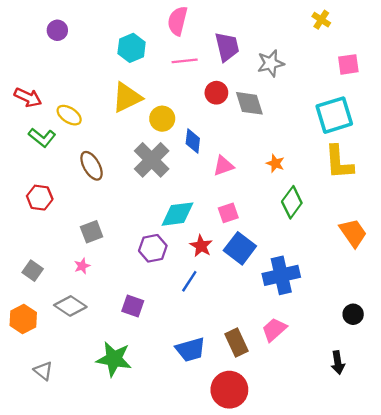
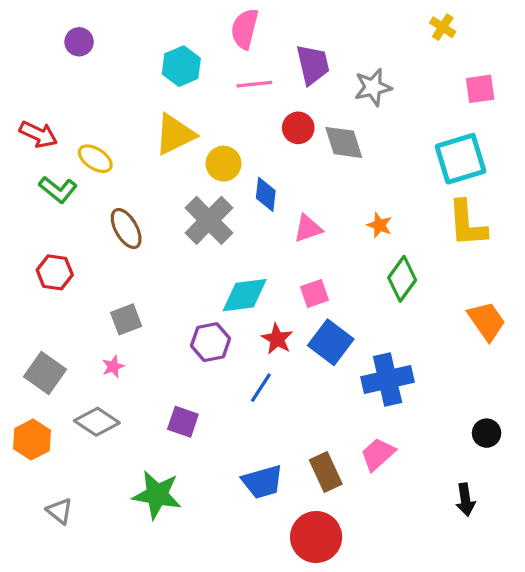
gray square: (33, 271) -> (45, 373), size x1.4

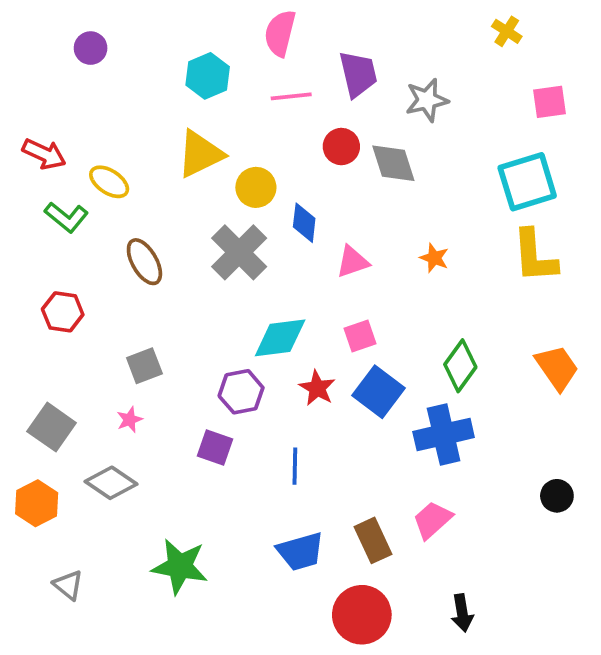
green diamond: (402, 279) -> (460, 366), moved
blue line: (261, 388) -> (295, 466), moved, turned -32
purple square: (183, 422) -> (215, 448), moved
black arrow: (465, 500) -> (462, 613), moved

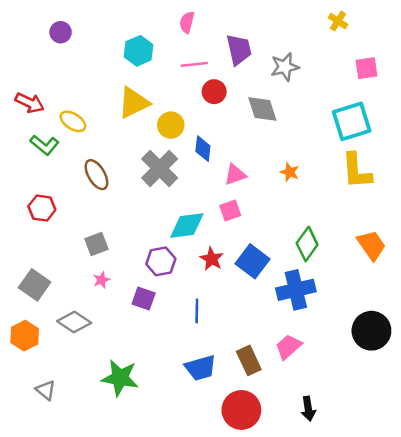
pink semicircle: (280, 33) -> (187, 22), size x0.7
red circle: (341, 147) -> (214, 92), moved
pink square: (360, 336) -> (230, 211), moved
pink star: (130, 420) -> (101, 280), moved
black circle: (557, 496) -> (371, 331), size x1.8

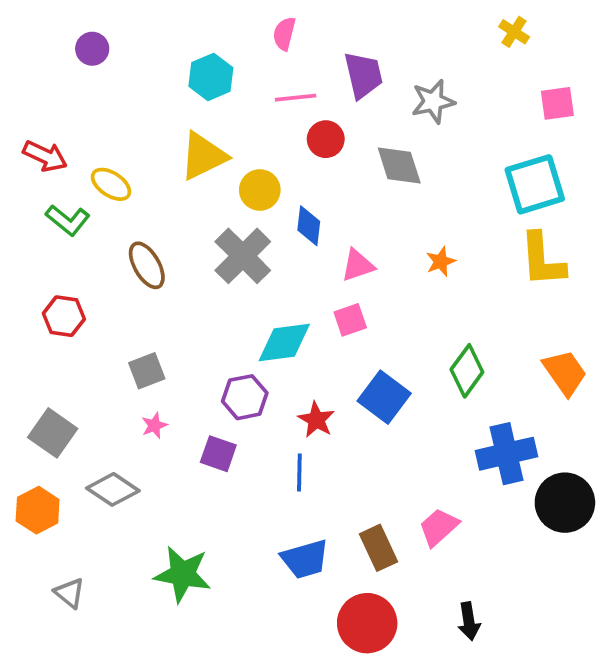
orange star: (290, 172) -> (441, 262), turned 30
red star: (212, 259) -> (316, 420), moved
blue cross: (296, 290) -> (507, 454), moved

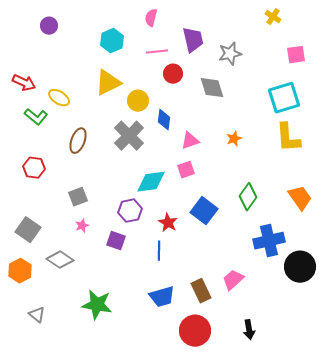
brown ellipse: (147, 265) -> (78, 141), turned 50

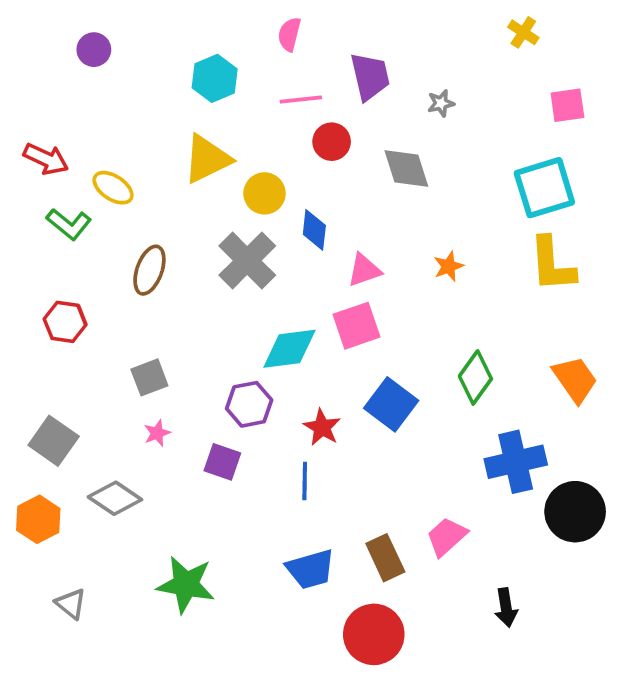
gray star: (230, 54) -> (441, 103), size x0.6
pink square: (186, 170) -> (357, 326), size x1.4
black arrow: (249, 330) -> (506, 608), moved

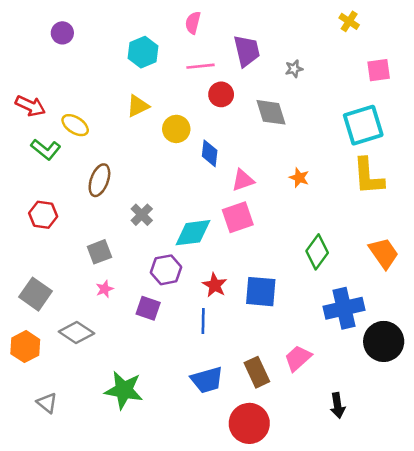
yellow triangle: (207, 159) -> (138, 106), size x0.7
gray cross: (247, 261) -> (142, 215), moved, size x0.6
orange star: (449, 266) -> (299, 178), turned -30
blue square: (391, 404) -> (261, 292), moved, turned -32

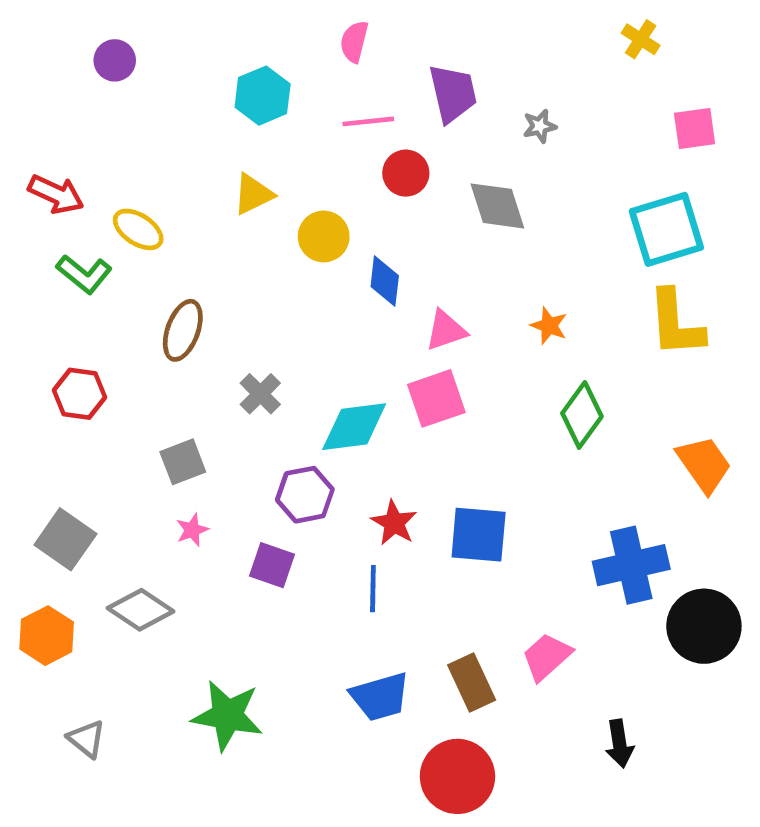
green diamond: (317, 252) -> (582, 415), moved

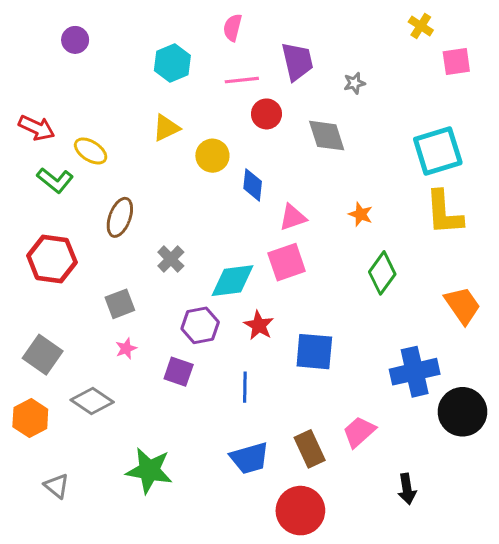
pink square: (695, 128) -> (456, 61), moved
red hexagon: (79, 394) -> (52, 259), size x1.4
red star: (394, 523) -> (259, 325), moved

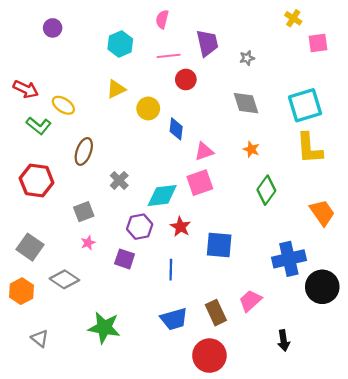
gray diamond: (327, 136) -> (246, 103), moved

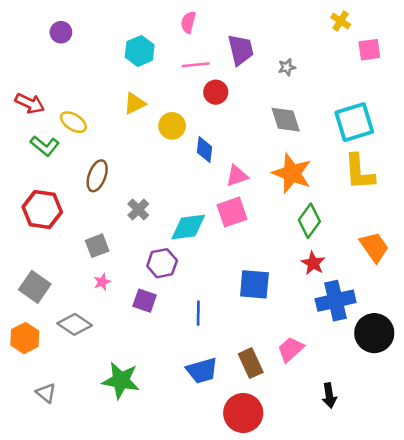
orange star: (251, 149) -> (292, 173), size x2.0
red star: (180, 227) -> (313, 263), moved

